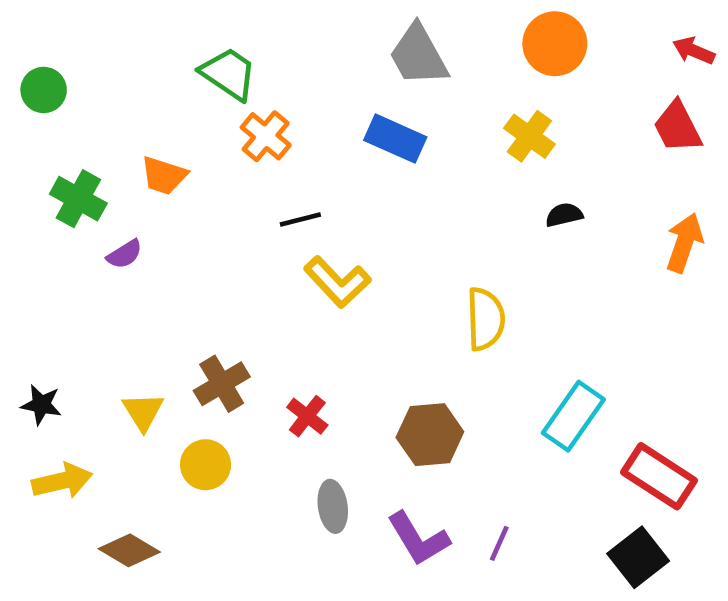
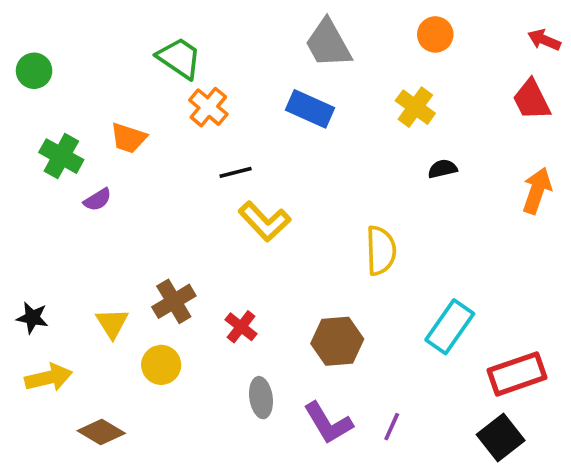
orange circle: (555, 44) -> (435, 34), size x0.7
red rectangle: (659, 476) -> (517, 374), turned -52

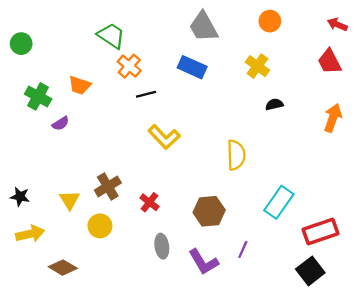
black line: (236, 172) -> (146, 94), moved
purple line: (392, 427) -> (243, 250), moved

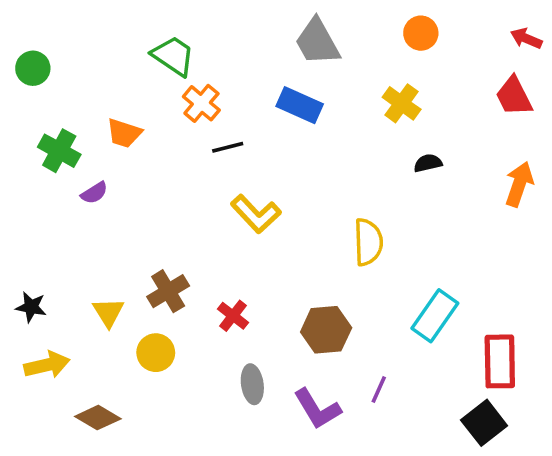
red rectangle: (320, 232) -> (500, 361), turned -72

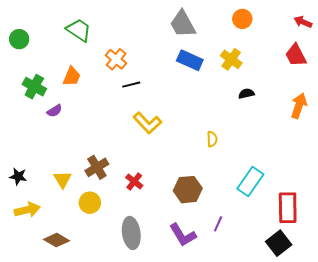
green trapezoid: (173, 56) -> (79, 30), moved
blue rectangle: (300, 105) -> (190, 60), moved
orange trapezoid: (124, 133) -> (72, 76), turned -85
yellow semicircle: (368, 242) -> (212, 139), size x0.6
gray ellipse: (252, 384) -> (131, 233), moved, size x1.4

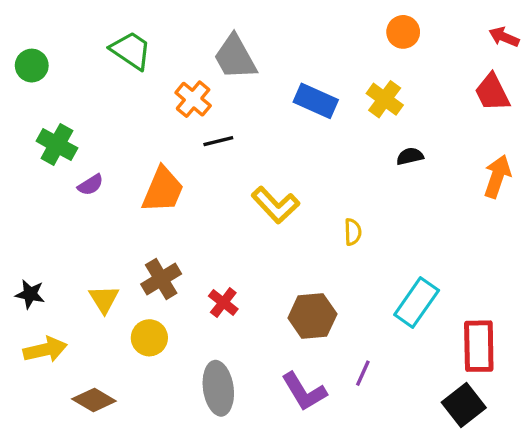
gray trapezoid: (183, 24) -> (235, 57), moved
orange trapezoid: (72, 76) -> (163, 190), moved, size x1.4
yellow L-shape: (147, 123) -> (275, 205), moved

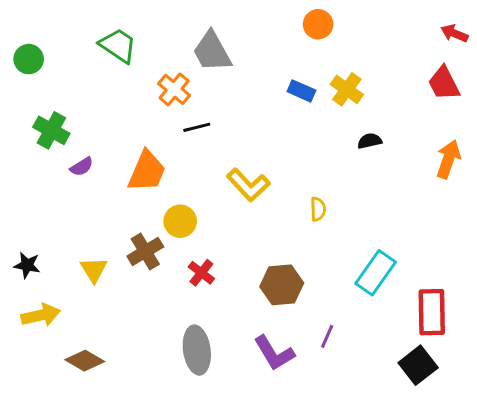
orange circle: (403, 32) -> (318, 24), moved
blue rectangle: (316, 101) -> (301, 91), moved, size x0.7
yellow circle: (149, 338) -> (180, 221), moved

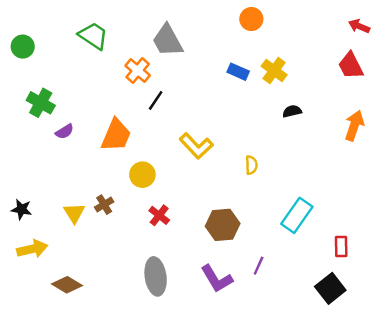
black line: (197, 127) -> (156, 100), turned -42
brown cross: (145, 252) -> (104, 205), moved, size x0.7
red rectangle: (432, 312) -> (341, 246), size x0.6

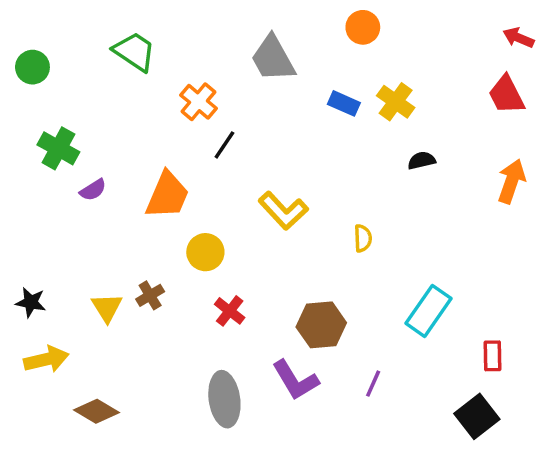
gray trapezoid: (168, 41) -> (273, 58), moved
purple L-shape: (217, 279) -> (295, 380), moved

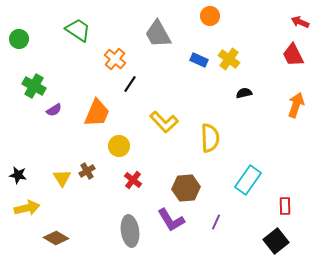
yellow semicircle: (363, 238) -> (210, 138), size x1.8

